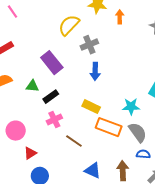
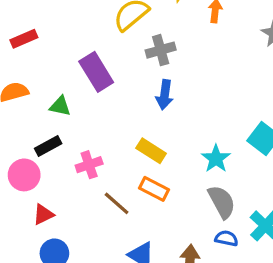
black rectangle: (51, 97) -> (48, 146), moved
cyan star: (131, 106) -> (216, 159), turned 30
orange rectangle: (109, 127) -> (154, 189), moved, size x0.7

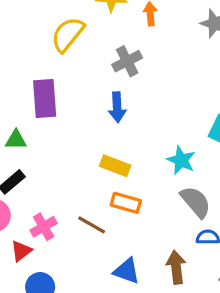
gray cross: (161, 50) -> (127, 61), moved
purple rectangle: (96, 72) -> (45, 98), turned 39
pink cross: (89, 165) -> (44, 227), moved

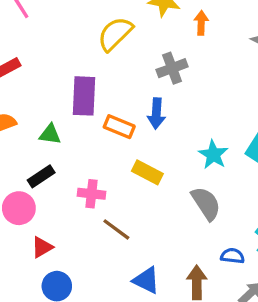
cyan star: (181, 160) -> (213, 155), moved
gray semicircle: (196, 202) -> (206, 203), moved
orange rectangle: (126, 203) -> (119, 127), moved
pink cross: (44, 227) -> (91, 194), moved, turned 30

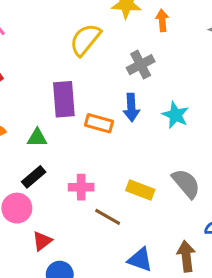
cyan star: (213, 155) -> (176, 115), moved
yellow rectangle: (147, 172) -> (140, 190), moved

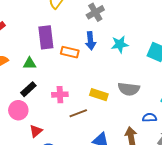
cyan star: (176, 115) -> (120, 44), turned -30
gray semicircle: (186, 184) -> (129, 89), turned 140
brown line: (108, 217) -> (78, 113), turned -48

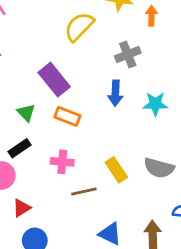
purple rectangle: (46, 37) -> (54, 80), turned -40
orange rectangle: (70, 52) -> (67, 116), moved
green triangle: (30, 63) -> (26, 113), turned 40
yellow rectangle: (99, 95) -> (116, 170), turned 30

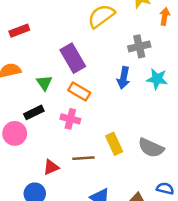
cyan star: (155, 104) -> (157, 79), moved
pink cross: (62, 162) -> (70, 119), moved
red triangle: (22, 208) -> (51, 167), moved

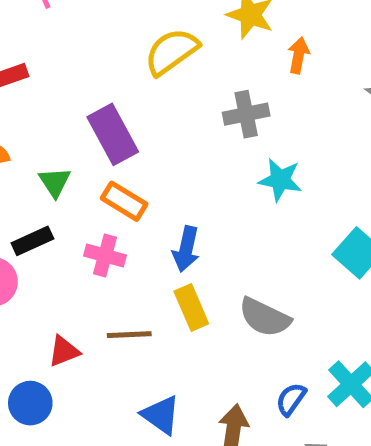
blue arrow: (124, 78) -> (186, 249), moved
blue semicircle: (165, 188) -> (291, 399), turned -70

